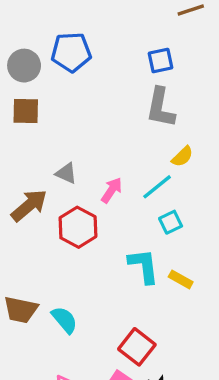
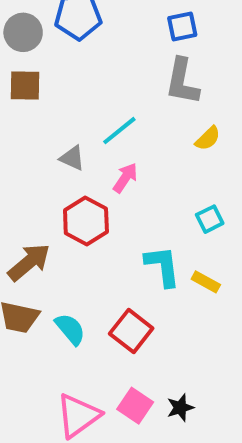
cyan line: (157, 187) -> (119, 131), moved
brown arrow: (29, 205) -> (29, 262), moved
cyan square: (171, 222) -> (210, 219), moved
red square: (137, 347) -> (131, 331), moved

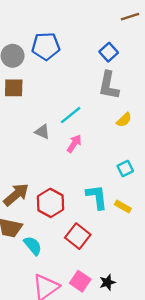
blue square: (182, 26) -> (109, 52), turned -30
red hexagon: (86, 221) -> (51, 203), moved
cyan semicircle: (70, 329) -> (33, 246), moved

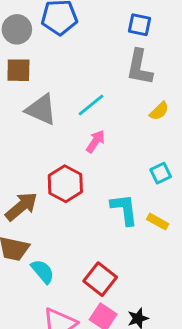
blue square: (109, 52) -> (139, 25), turned -36
gray triangle: (42, 132) -> (41, 110), moved, size x1.6
red hexagon: (51, 203) -> (65, 184), moved
red square: (78, 236) -> (100, 279), moved

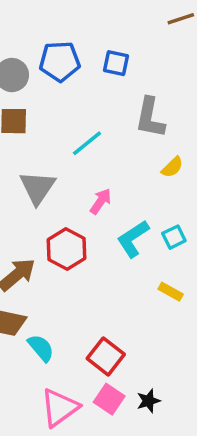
blue square: (139, 25) -> (116, 63), moved
cyan line: (91, 105) -> (87, 143), moved
gray triangle: (41, 110) -> (38, 188), moved, turned 40
cyan L-shape: (124, 209) -> (133, 239), moved, turned -116

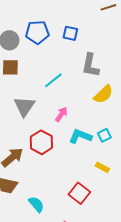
yellow semicircle: (172, 167) -> (103, 94), size x1.5
cyan L-shape: (133, 239) -> (80, 136), turned 55
cyan semicircle: (41, 348) -> (36, 204), moved
red square: (106, 356) -> (79, 193), moved

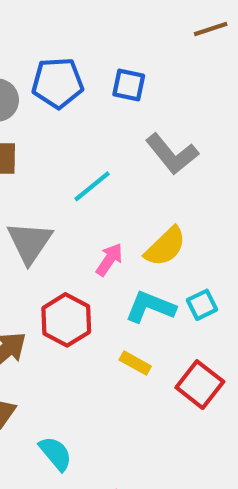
gray L-shape: (90, 65) -> (172, 154), turned -50
yellow semicircle: (103, 94) -> (165, 247), moved
yellow rectangle: (102, 167) -> (135, 363), moved
red square: (79, 193) -> (200, 385), moved

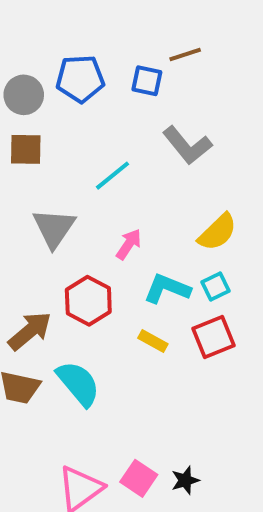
brown line: (211, 29) -> (185, 54), moved
yellow semicircle: (165, 247) -> (217, 232), moved
red square: (200, 385) -> (213, 337), moved, turned 30
cyan semicircle: (55, 454) -> (78, 383), moved, size x1.4

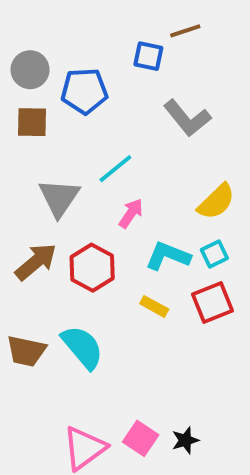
blue pentagon: (80, 79) -> (84, 91), moved
cyan line: (113, 176) -> (115, 169), moved
brown arrow: (30, 331) -> (36, 262), moved

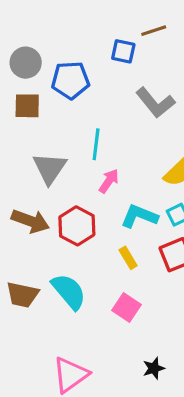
cyan line: (115, 169) -> (96, 144), turned -44
brown arrow: (36, 262) -> (30, 221), turned 60
yellow rectangle: (154, 306) -> (128, 258), turned 30
pink square: (141, 438) -> (126, 307), moved

